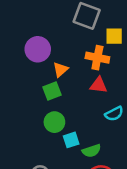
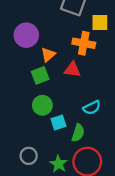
red triangle: (99, 85) -> (72, 70), moved
cyan semicircle: (114, 114) -> (92, 108), moved
green semicircle: (91, 151) -> (78, 133), turned -54

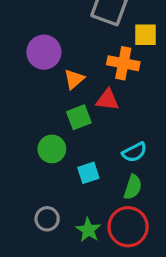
green square: (40, 75) -> (79, 117), moved
green circle: (42, 105) -> (52, 149), moved
green semicircle: (78, 133) -> (133, 187), moved

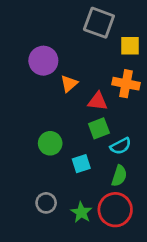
orange cross: (123, 63) -> (126, 84), moved
green square: (79, 117) -> (99, 128), moved

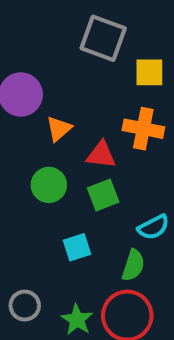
green circle: (50, 143) -> (49, 185), moved
cyan semicircle: (121, 146) -> (153, 227), moved

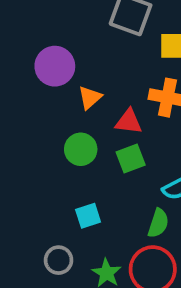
cyan square: (77, 247) -> (88, 216), moved

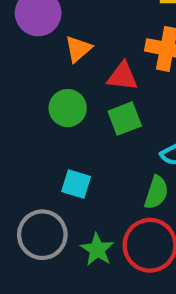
cyan square: (88, 216) -> (76, 184), turned 35
gray circle: (59, 260) -> (42, 235), size x1.5

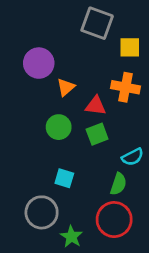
green star: (97, 249) -> (71, 237), moved

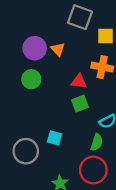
orange triangle: (66, 87) -> (58, 49), moved, turned -32
green circle: (59, 127) -> (31, 79), moved
gray circle: (42, 212) -> (26, 151), moved

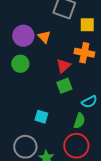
red triangle: (79, 81) -> (63, 66), turned -49
gray circle: (26, 151) -> (25, 147), moved

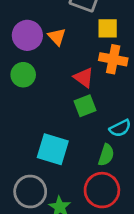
yellow square: (87, 25) -> (108, 28), moved
red triangle: (63, 66) -> (84, 78), turned -42
cyan square: (41, 117) -> (53, 149), size x1.6

